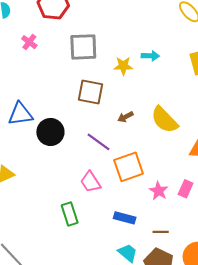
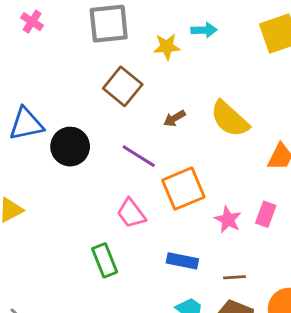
brown square: (90, 92) -> (123, 86), turned 32

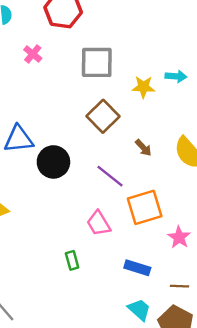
brown arrow: (174, 118) -> (143, 148), turned -108
green rectangle: (105, 260) -> (72, 260), size x0.7

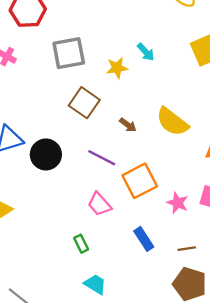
cyan arrow: (176, 76) -> (146, 52), turned 54
blue rectangle: (137, 268) -> (144, 239), turned 50
cyan trapezoid: (139, 310) -> (95, 284), moved

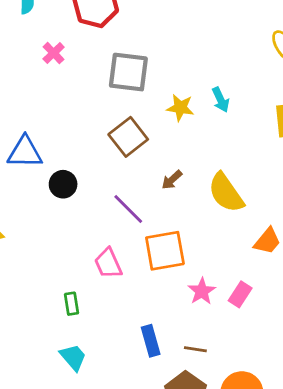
brown arrow: (128, 125) -> (172, 180), turned 84
black circle: (46, 154) -> (63, 184), size x0.7
blue rectangle: (144, 239) -> (151, 341), moved

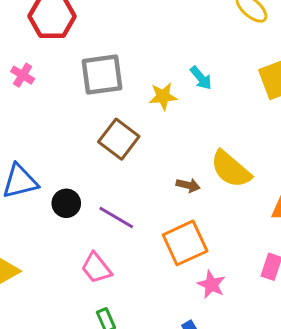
brown arrow: (172, 180) -> (188, 185), moved, turned -110
purple line: (128, 209) -> (116, 217), moved
pink trapezoid: (108, 263) -> (96, 268), moved
pink star: (202, 291) -> (211, 285), moved

